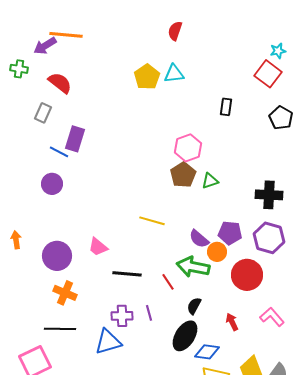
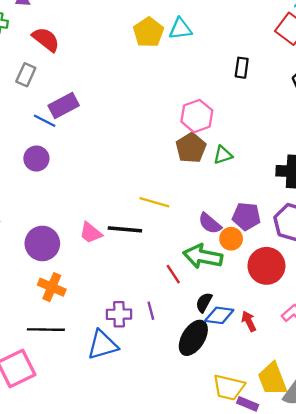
purple rectangle: (75, 139) -> (64, 105), turned 45
black line: (127, 274) -> (125, 229), moved
blue diamond: (207, 352) -> (219, 315), moved

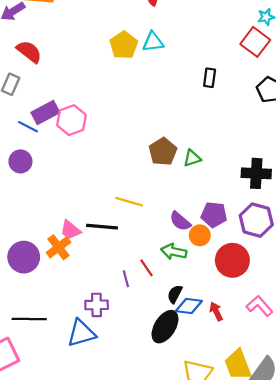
pink hexagon: (197, 116) -> (72, 120), moved
purple circle: (42, 243) -> (24, 257), moved
green arrow: (203, 256) -> (174, 252), size x0.7
orange cross: (52, 287) -> (58, 247), moved, turned 30
purple line: (151, 311) -> (126, 279), moved

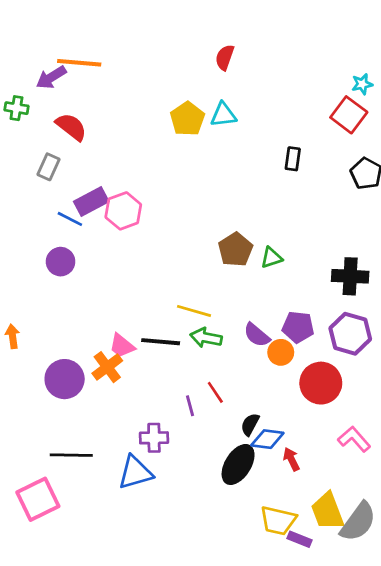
green arrow: (174, 252) -> (206, 338), moved
red arrow: (216, 311) -> (291, 459), moved

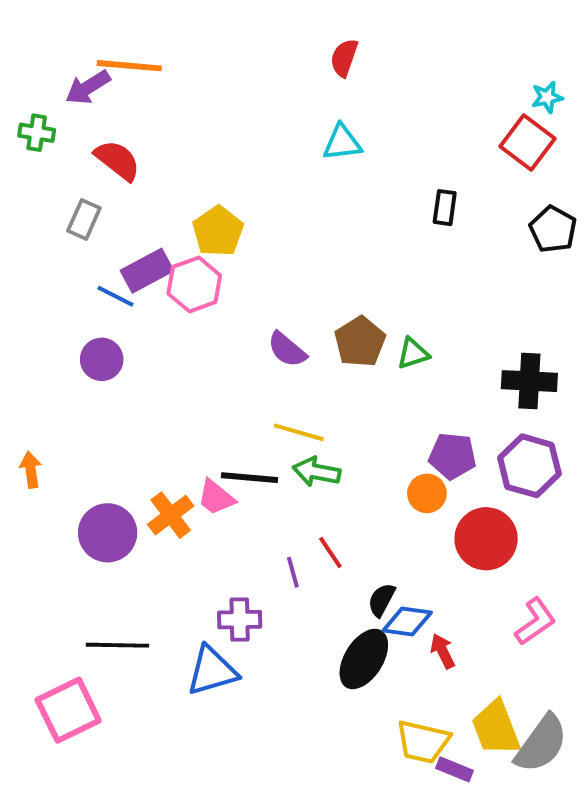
yellow pentagon: (187, 119) -> (218, 231), moved
purple semicircle: (257, 335) -> (287, 350), moved
pink trapezoid: (122, 346) -> (216, 497), moved
pink L-shape: (354, 439) -> (535, 622), turned 96

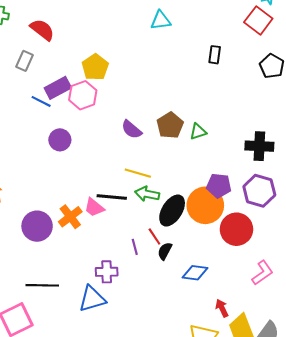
purple circle: (102, 359) -> (60, 140), moved
orange circle: (427, 493) -> (205, 205), size x1.8
black semicircle: (382, 600) -> (165, 251), moved
red arrow: (443, 651) -> (222, 308), moved
black ellipse: (364, 659) -> (172, 211), moved

